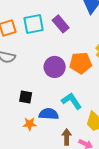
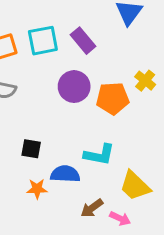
purple circle: (55, 67) -> (74, 87), moved
cyan L-shape: (72, 101) -> (99, 155), turned 135
brown arrow: (67, 137) -> (92, 208), turned -126

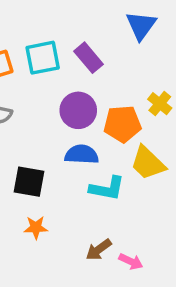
black square: (31, 149) -> (29, 182), size x1.4
blue semicircle: (65, 174) -> (82, 154), moved
yellow trapezoid: (135, 186) -> (148, 163), moved

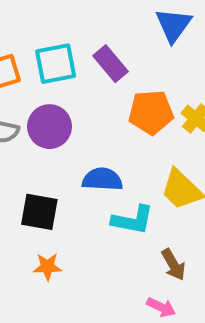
purple circle: (78, 110) -> (50, 127), moved
orange pentagon: (122, 124) -> (151, 112), moved
brown arrow: (99, 250) -> (173, 265), moved, turned -84

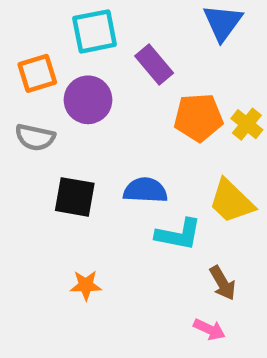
cyan square: (56, 64) -> (95, 31), moved
purple circle: (50, 127) -> (88, 100), moved
black square: (39, 212) -> (75, 197), moved

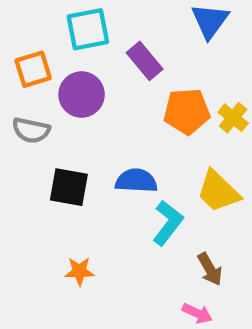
cyan L-shape: (178, 234) -> (168, 223), turned -63

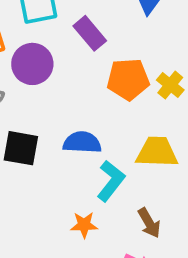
yellow trapezoid: (218, 191) -> (157, 152), turned 138
orange star: (79, 271) -> (84, 225), moved

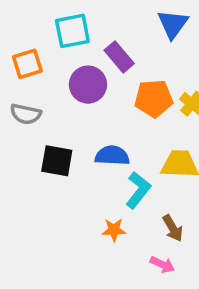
purple circle: (32, 64) -> (88, 85), moved

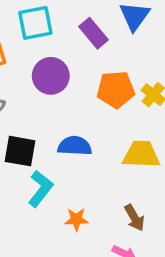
purple rectangle: (119, 57) -> (93, 33), moved
cyan L-shape: (138, 190) -> (41, 189), moved

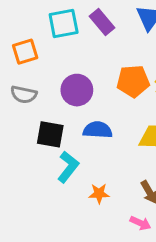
purple rectangle: (93, 33) -> (102, 22), moved
purple circle: (51, 76) -> (77, 90), moved

